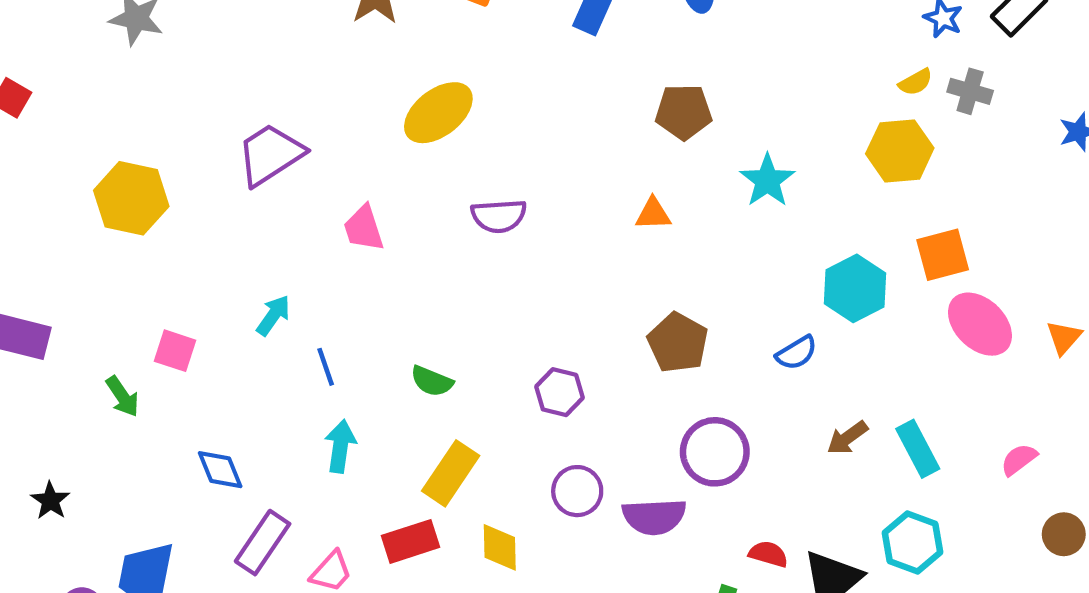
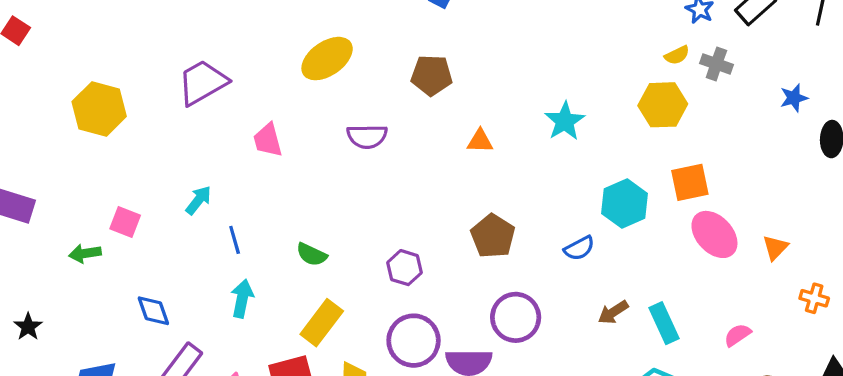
brown pentagon: (684, 112) -> (432, 75), moved
green arrow: (122, 396) -> (85, 253), turned 112
purple circle: (577, 491) -> (414, 341), size x1.4

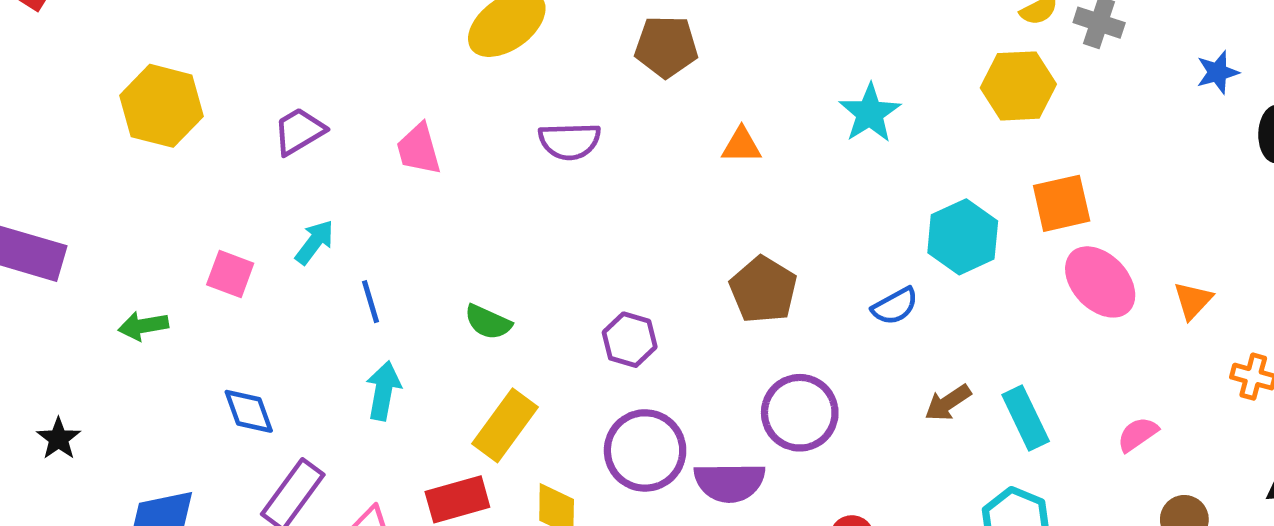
purple trapezoid: (203, 82) -> (299, 131), moved, size x0.7
pink square: (125, 222) -> (230, 274), moved

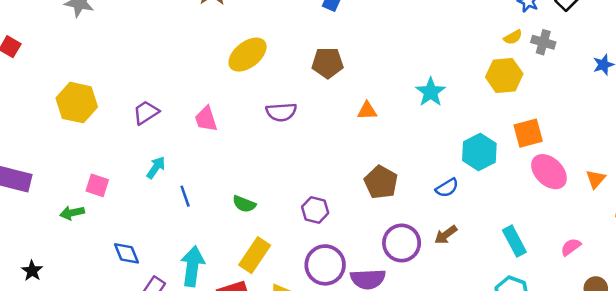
pink square: (230, 274) -> (97, 185), moved
cyan arrow: (383, 391) -> (192, 266), moved, size x1.4
brown arrow: (948, 403) -> (446, 235), moved

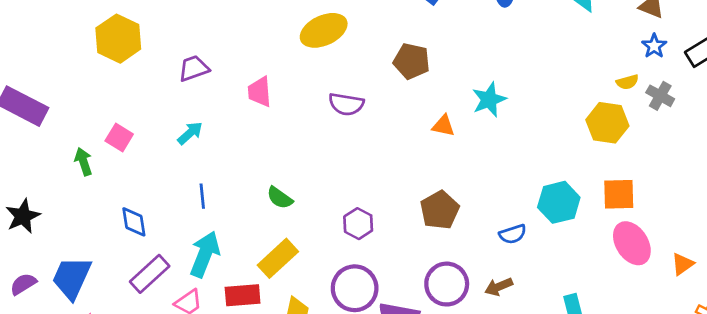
cyan star: (431, 92) -> (489, 100), moved
blue line: (185, 196) -> (202, 196), moved
green arrow: (72, 213) -> (83, 162), turned 70
black star: (32, 271) -> (23, 216), size x1.4

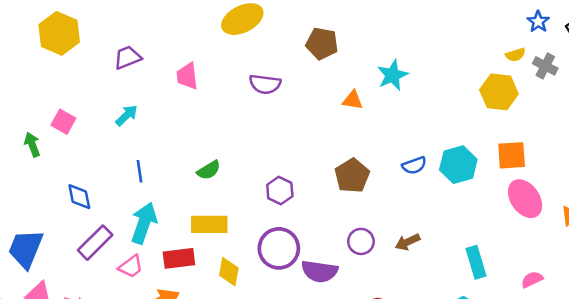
green semicircle: (280, 198) -> (209, 170), turned -65
blue semicircle: (513, 234) -> (414, 165), moved
yellow rectangle: (278, 258) -> (209, 224), turned 45
purple circle: (447, 284) -> (361, 241), size x0.7

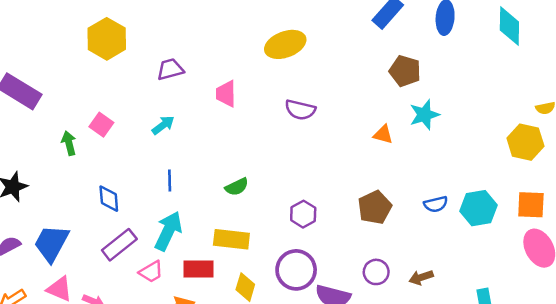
brown pentagon: (322, 44) -> (405, 71), moved

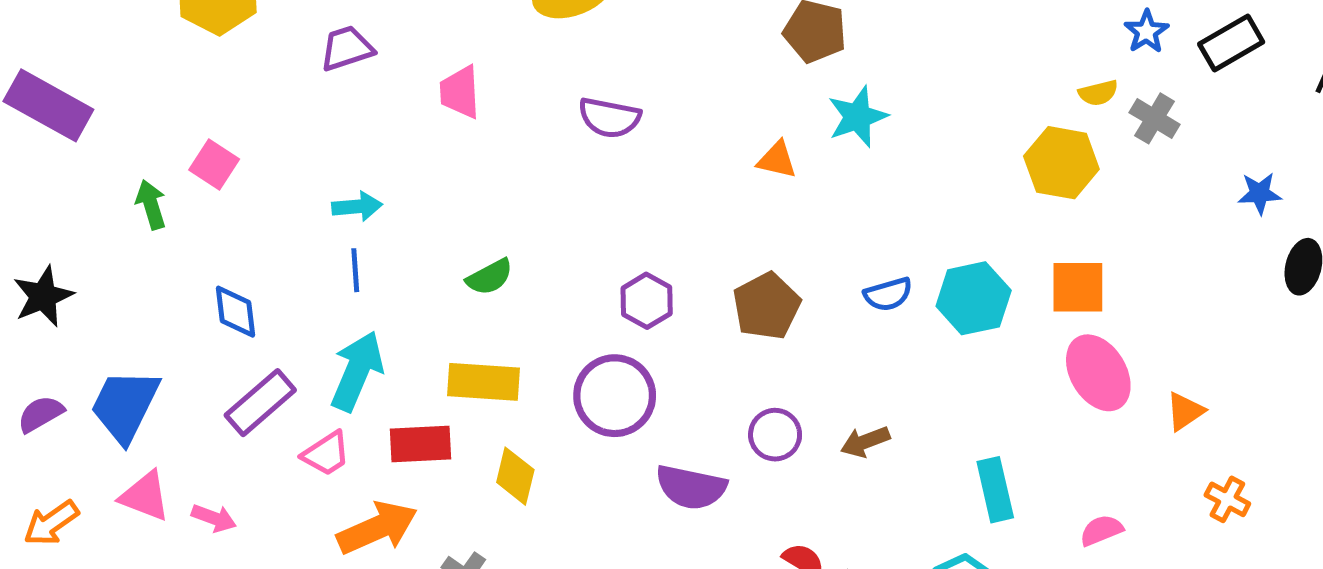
cyan arrow: (163, 125) -> (357, 207), moved, turned 35
purple hexagon: (303, 214) -> (647, 301), moved
purple circle: (296, 270) -> (615, 396), moved

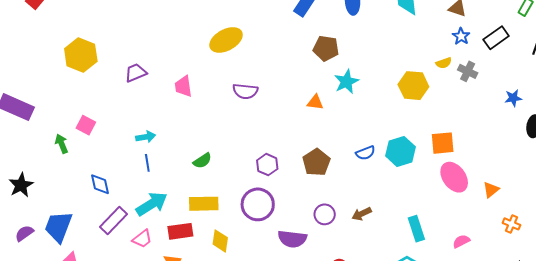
yellow hexagon: (1061, 163) -> (413, 86), moved
cyan arrow: (357, 371) -> (152, 204), turned 40

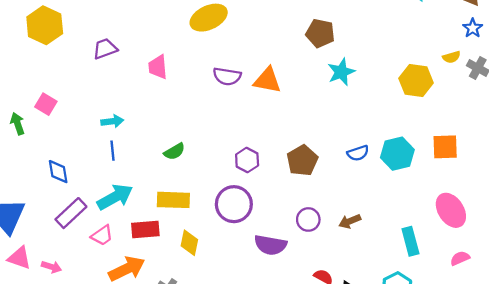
orange triangle: (315, 102) -> (267, 80), moved, size x1.5
pink ellipse: (454, 177) -> (451, 210), moved

